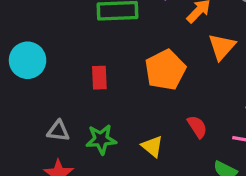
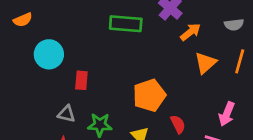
orange pentagon: (165, 70) -> (149, 95), moved
red rectangle: (99, 78) -> (81, 80), moved

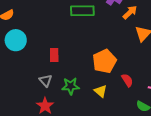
cyan circle: (49, 54) -> (16, 40), moved
gray triangle: (66, 114) -> (46, 81), turned 40

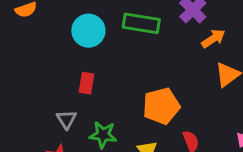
cyan circle: (16, 40) -> (88, 31), moved

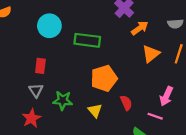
green rectangle: (141, 23) -> (87, 40), moved
red rectangle: (86, 83) -> (40, 66), moved

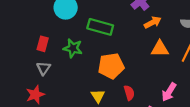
orange triangle: (151, 54) -> (160, 49), turned 30
red rectangle: (40, 66) -> (43, 44), moved
green star: (63, 100) -> (73, 48), moved

